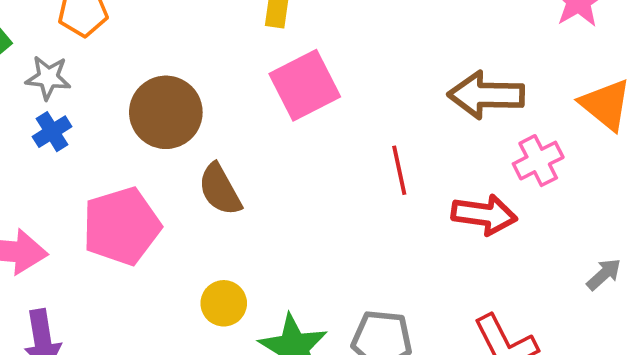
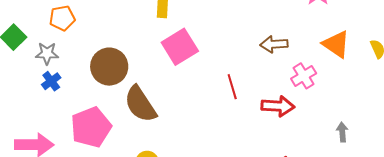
brown arrow: (486, 95) -> (274, 44), size x0.7
brown semicircle: (220, 189) -> (140, 104), size x1.4
gray arrow: (604, 274) -> (342, 132), turned -48

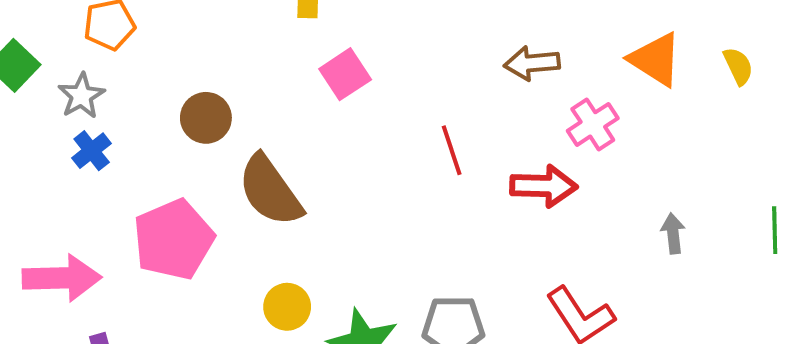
pink square: (180, 47) -> (345, 74), size x0.7
gray star: (47, 53) -> (81, 96), turned -30
brown circle: (109, 67) -> (206, 118), size x0.7

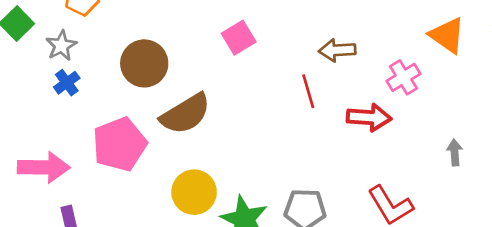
brown arrow: (532, 63) -> (337, 50), moved
brown circle: (206, 118) -> (144, 63), size x1.4
brown semicircle: (270, 191) -> (185, 114), turned -88
yellow circle: (287, 307) -> (194, 192), size x1.4

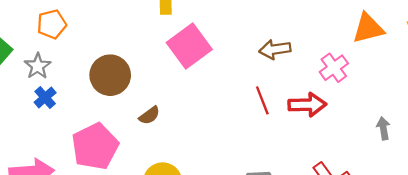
orange triangle: (447, 35) -> (368, 28), turned -44
pink square: (239, 38) -> (189, 46), size x1.5
red line: (308, 91) -> (262, 100), moved
brown semicircle: (185, 114) -> (149, 115), size x0.5

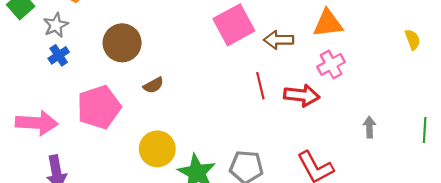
orange triangle: (368, 28) -> (328, 23), moved
pink square: (189, 46) -> (234, 25), moved

